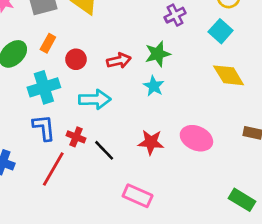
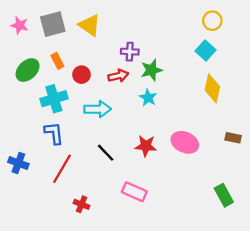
purple cross: (175, 15) -> (130, 52), moved, turned 30
orange rectangle: (48, 43) -> (57, 61), turned -56
yellow diamond: (229, 75) -> (212, 88), turned 44
red cross: (76, 137) -> (82, 204), moved
green rectangle: (242, 200) -> (224, 195), turned 30

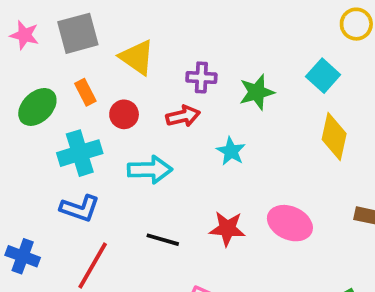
yellow circle: (212, 21) -> (356, 24), moved
yellow triangle: (90, 25) -> (137, 57), moved
green star: (152, 70) -> (257, 92), moved
blue L-shape: (54, 133) -> (80, 208), turned 115
black line: (106, 153) -> (163, 240), turned -30

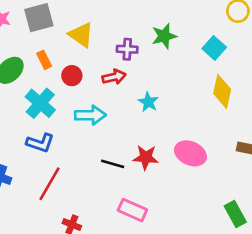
green star: (257, 92) -> (164, 36), moved
cyan cross: (80, 153) -> (40, 103), turned -32
black line: (163, 240) -> (113, 164), moved

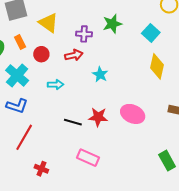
cyan arrow: (90, 115) -> (56, 85), size x0.7

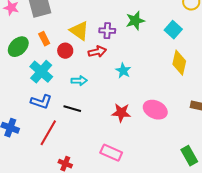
yellow triangle: (48, 23) -> (79, 31), moved
black line: (73, 122) -> (72, 109), moved

